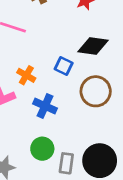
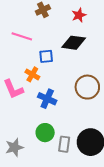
black diamond: (93, 46) -> (74, 43), moved
blue square: (64, 66) -> (46, 56), moved, turned -32

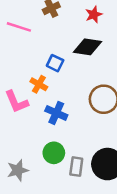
pink line: (22, 36) -> (19, 27), moved
blue square: (46, 56) -> (55, 63), turned 32

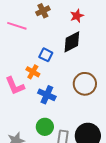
black diamond: (87, 47) -> (72, 42), turned -35

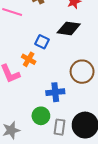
black diamond: (72, 42) -> (69, 28), turned 35
blue cross: (47, 95) -> (55, 92), moved, turned -30

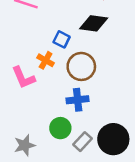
brown circle: (82, 72) -> (81, 66), moved
gray rectangle: (59, 127) -> (83, 142), turned 35

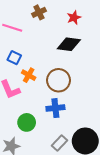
blue square: (62, 39) -> (14, 58), moved
green circle: (60, 128) -> (27, 122), moved

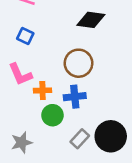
orange cross: (29, 75) -> (43, 90), moved, turned -32
green circle: (27, 122) -> (52, 115), moved

